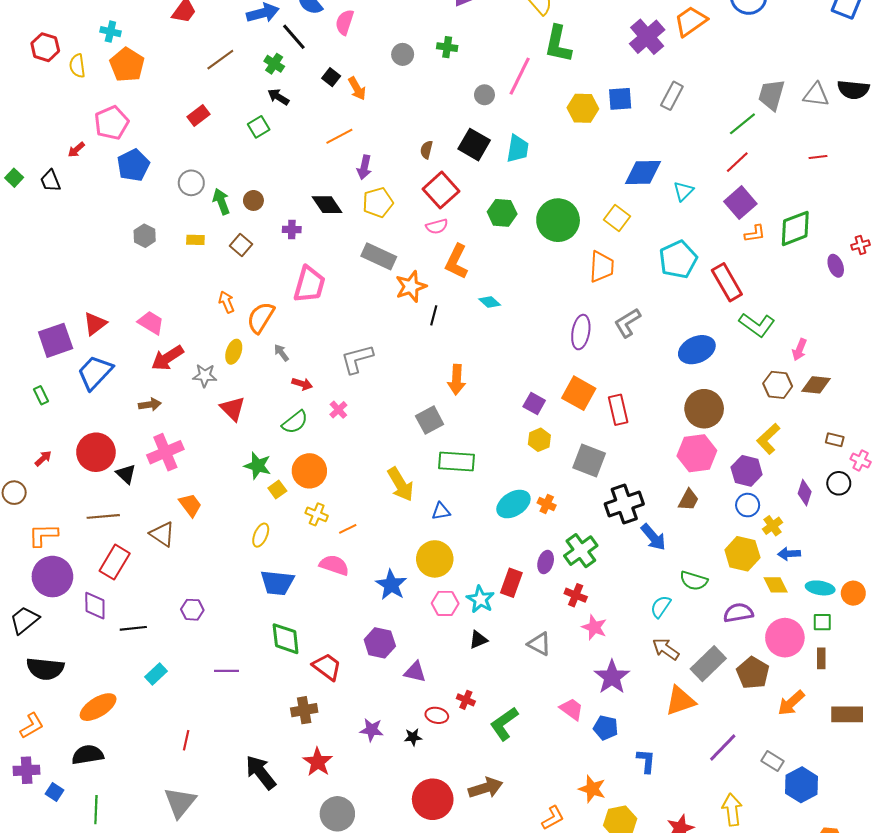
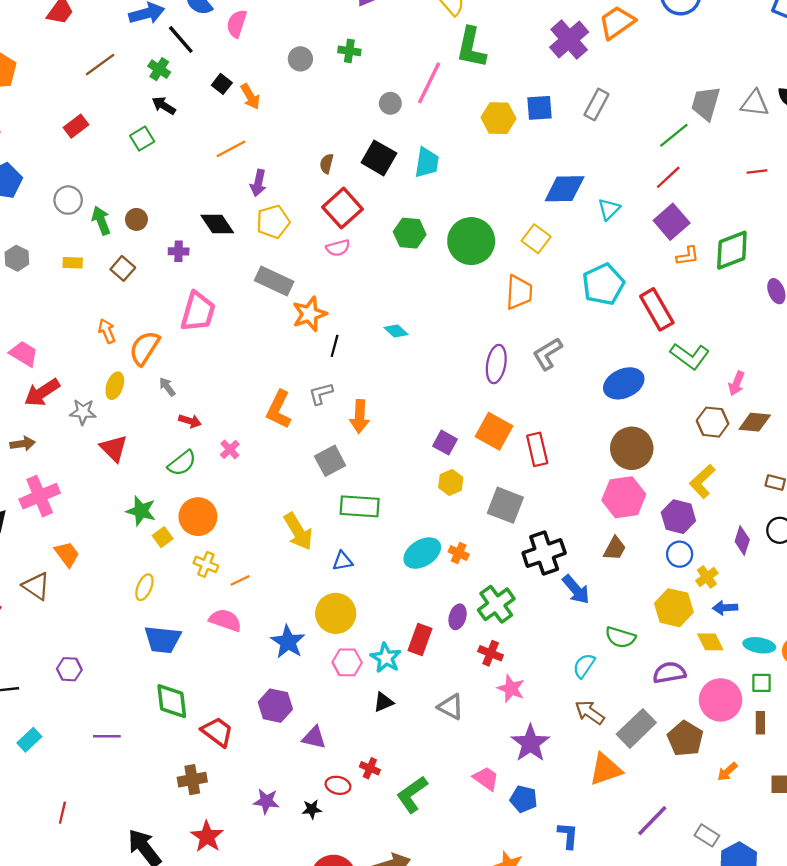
orange L-shape: (456, 262) -> (279, 410), moved
gray L-shape: (357, 359) -> (321, 394), moved, size x0.7
orange arrow: (791, 703) -> (727, 772), size x0.7

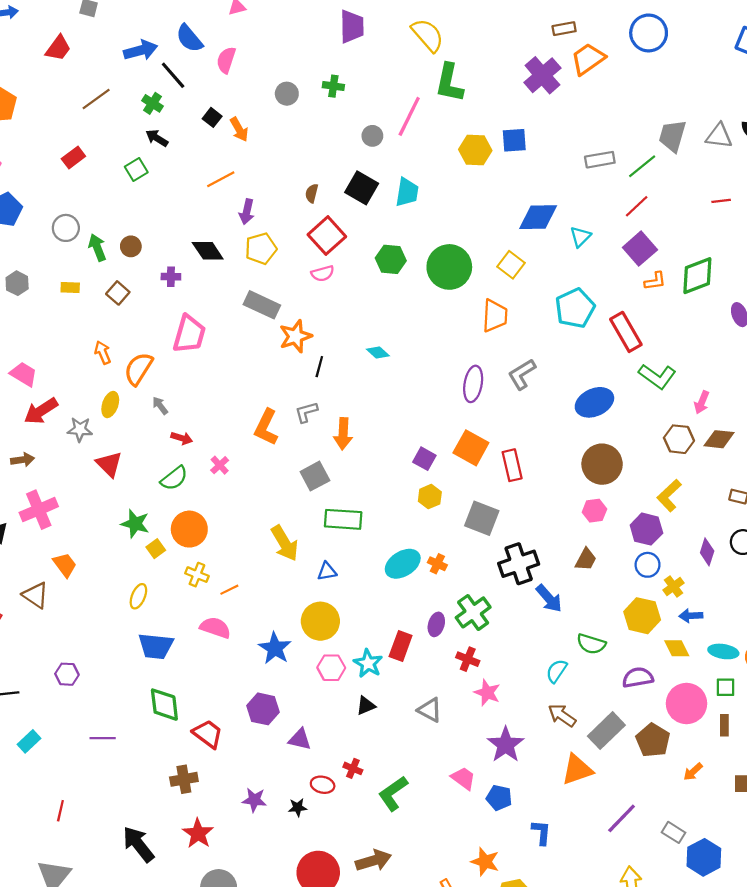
gray rectangle: (596, 104) -> (600, 160), moved, turned 52
pink hexagon: (624, 497) -> (594, 511), size x0.6

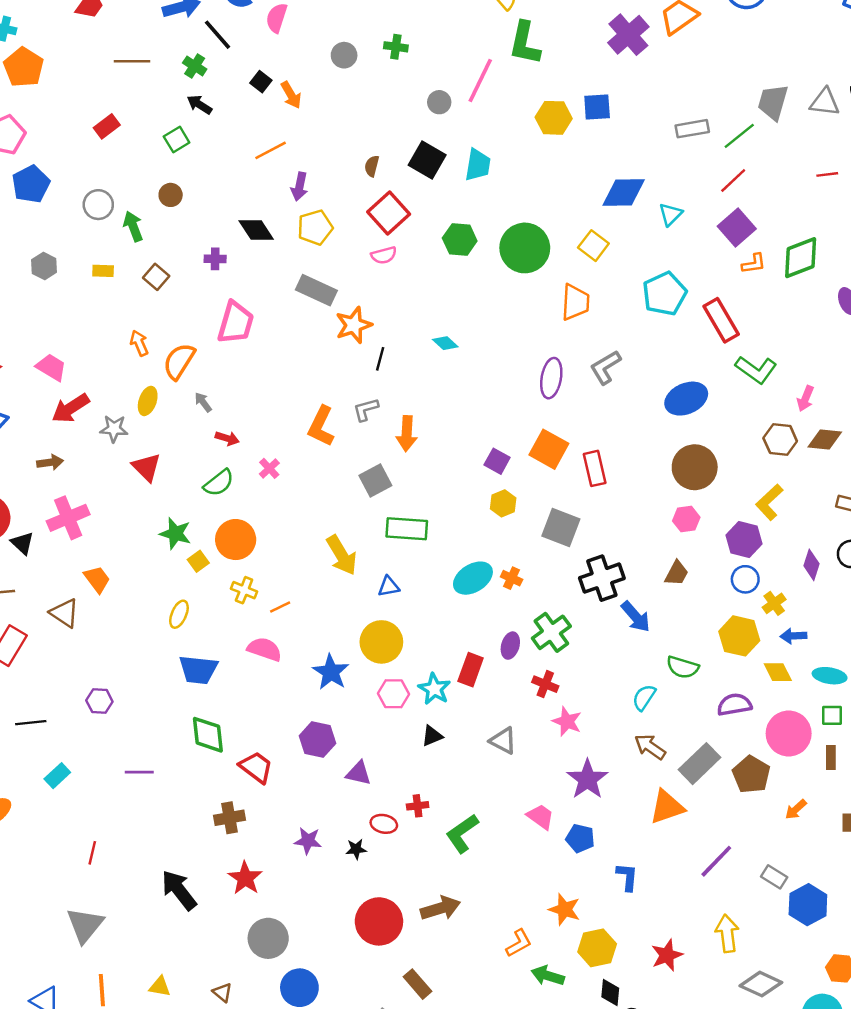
brown line: (96, 99) -> (132, 61), turned 36
brown circle: (131, 246) -> (171, 195), moved
red cross: (353, 768) -> (418, 806), turned -30

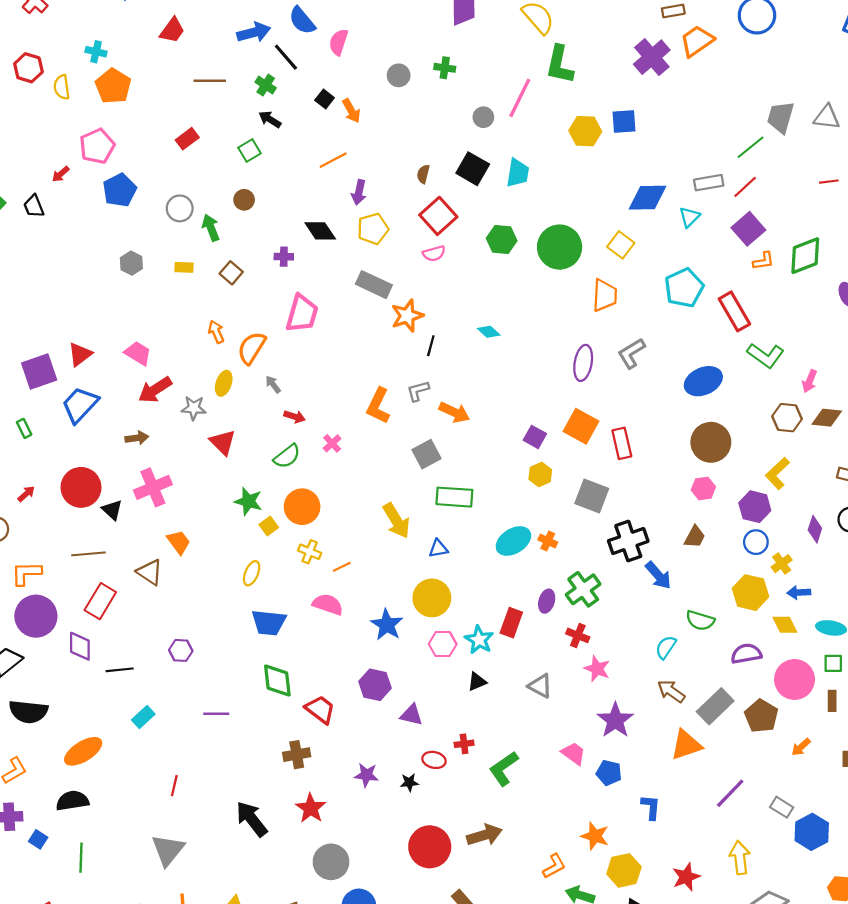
gray rectangle: (692, 129) -> (709, 183), moved
orange arrow: (407, 434) -> (454, 412), turned -68

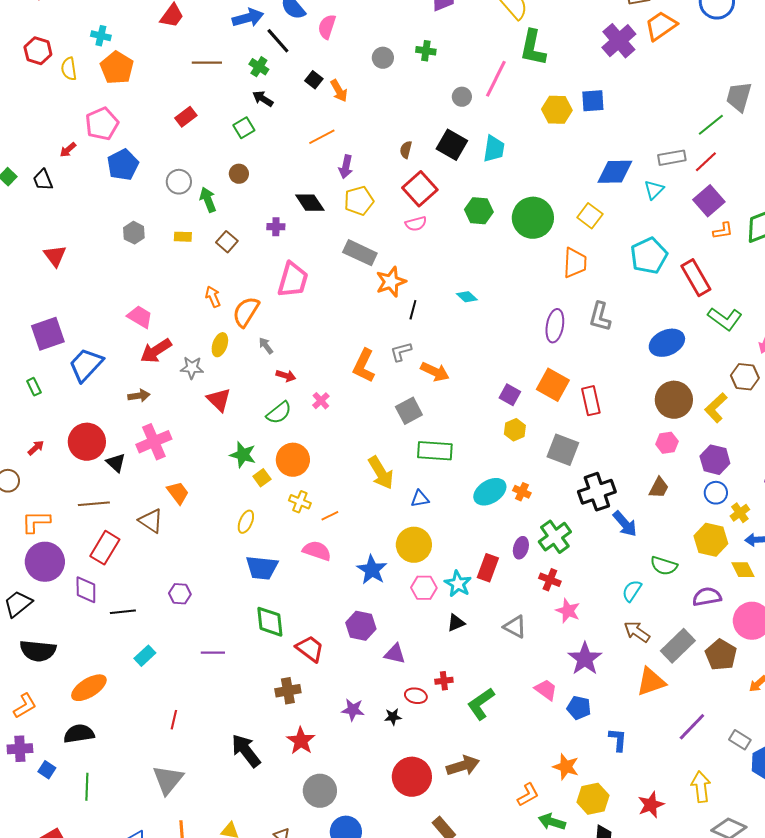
gray L-shape: (631, 353) -> (600, 317), turned -44
red triangle: (80, 354) -> (55, 256), moved, turned -30
yellow L-shape: (777, 473) -> (716, 408), moved

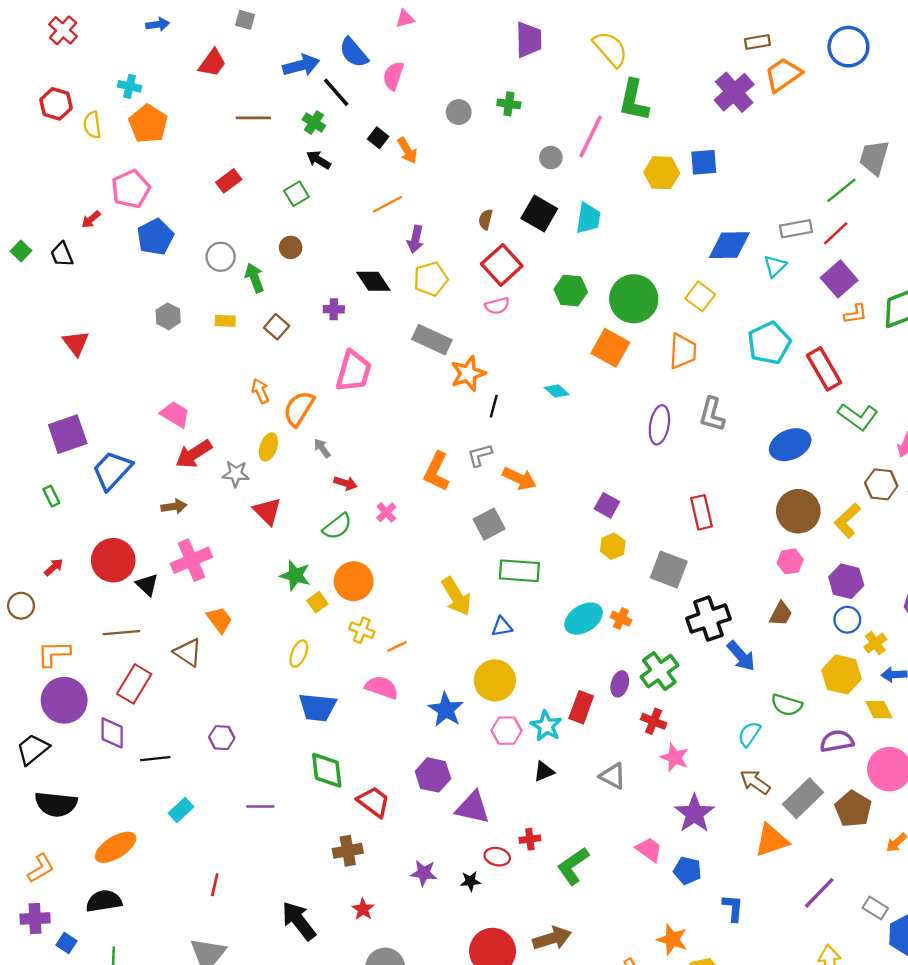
orange square: (553, 385) -> (610, 348), moved
purple triangle: (395, 654) -> (473, 808), size x1.4
red star: (301, 741) -> (363, 909), size x0.7

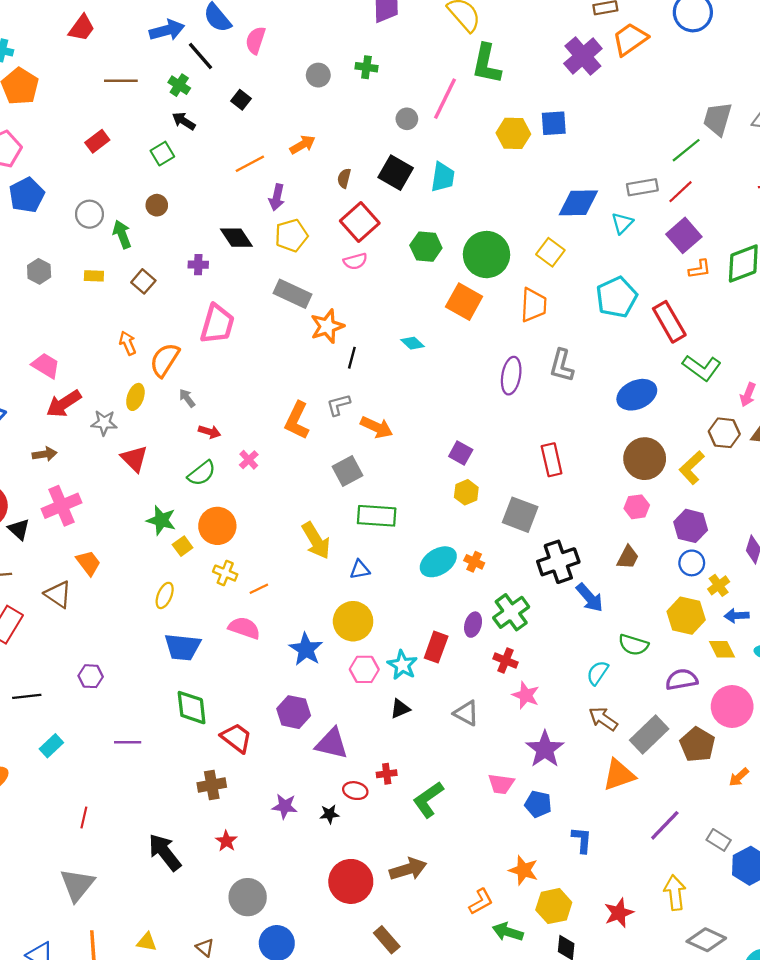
orange arrow: (407, 151) -> (303, 145), moved, turned -90
pink trapezoid: (649, 850) -> (501, 784), turned 152

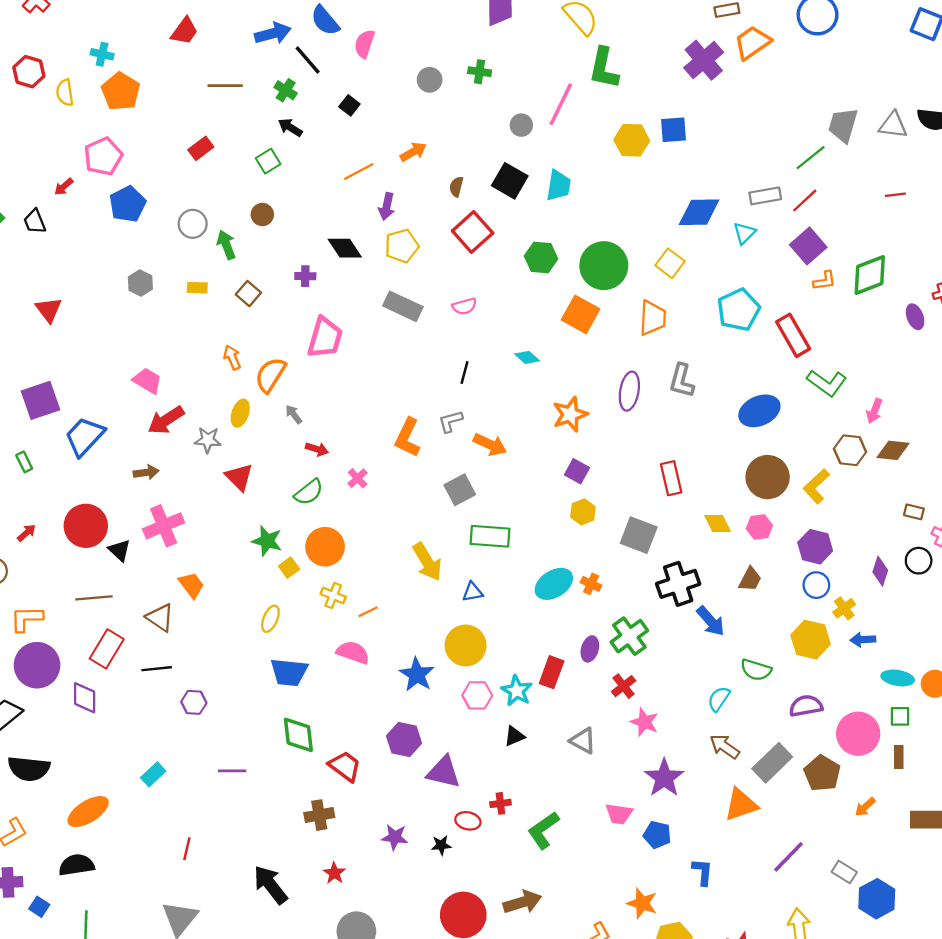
pink semicircle: (355, 261) -> (464, 306), moved
orange star: (327, 326) -> (570, 414), moved
yellow diamond: (722, 649) -> (718, 523), moved
red cross: (506, 660) -> (624, 686), turned 30
black line: (27, 696) -> (157, 669), moved

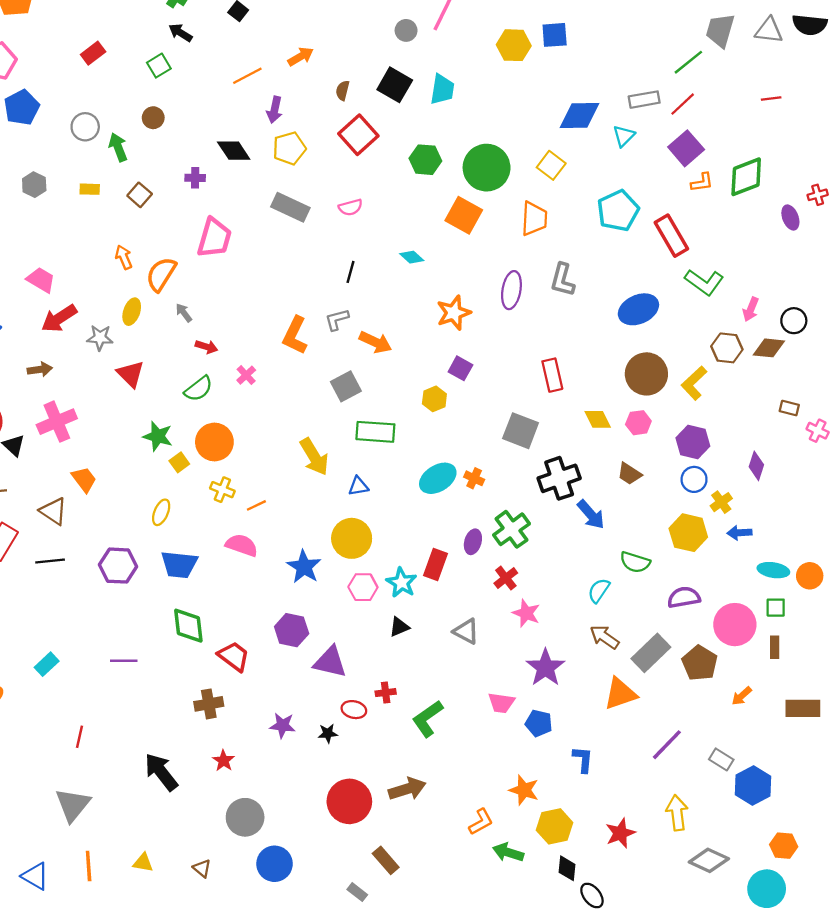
yellow hexagon: (583, 512) -> (434, 399), moved
black circle: (919, 561) -> (794, 321), moved
brown trapezoid: (750, 579) -> (629, 474), turned 95
purple hexagon: (194, 702) -> (118, 566), moved, size x1.5

